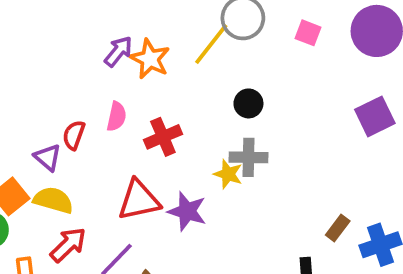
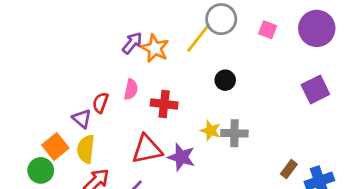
red cross: (163, 137) -> (164, 104), turned 30
gray cross: (248, 157) -> (234, 133), moved
yellow semicircle: (53, 200) -> (86, 149), turned -100

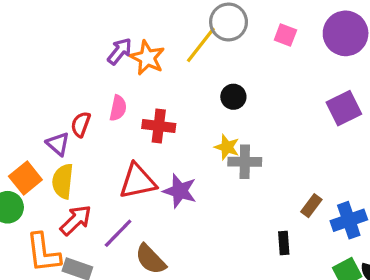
yellow star: (211, 131) -> (227, 147), moved

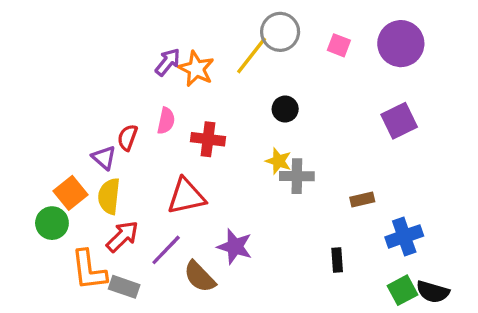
purple star: (180, 191) -> (235, 247), moved
brown rectangle: (311, 206) -> (362, 200), moved, turned 40

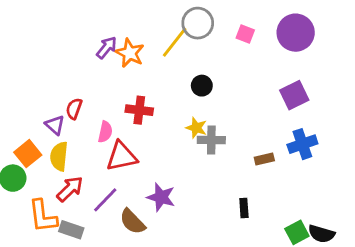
pink semicircle: (166, 121) -> (105, 132), moved
blue cross: (404, 236) -> (302, 144), moved

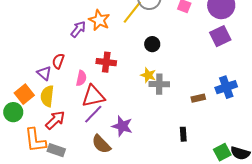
purple arrow: (107, 48) -> (78, 29), moved
purple square: (294, 95) -> (220, 36), moved
purple line: (105, 200) -> (93, 114), moved

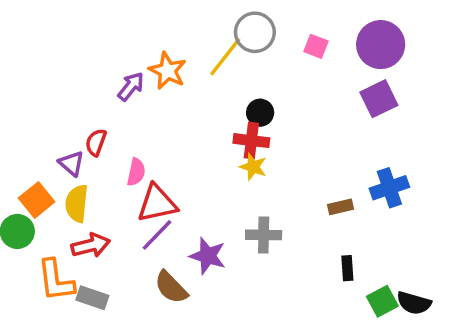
red cross: (106, 62) -> (251, 141), moved
gray cross: (159, 84) -> (264, 235), moved
red arrow: (55, 120) -> (91, 245), turned 30
black rectangle: (183, 134) -> (347, 268), moved

